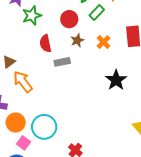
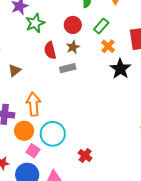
green rectangle: (97, 13) -> (101, 26), moved
brown star: (77, 40) -> (73, 47), moved
black star: (116, 80) -> (120, 69), moved
orange arrow: (23, 82) -> (33, 104), moved, turned 35

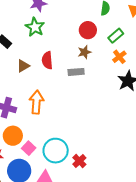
green star: (35, 23) -> (35, 27), moved, turned -30
red semicircle: (50, 50) -> (47, 60), moved
orange circle: (24, 131) -> (13, 136), moved
cyan circle: (53, 134) -> (56, 151), moved

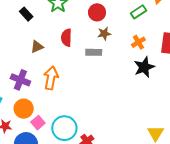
red circle: (88, 30) -> (97, 12), moved
green rectangle: (116, 36) -> (138, 12), moved
brown triangle: (23, 66) -> (37, 47), moved

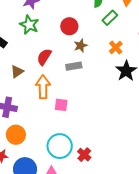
red semicircle: (66, 38) -> (44, 57), turned 42
orange arrow: (51, 78) -> (43, 87), moved
pink square: (38, 123) -> (61, 105), moved, turned -32

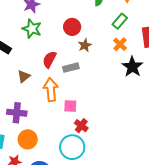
green rectangle: (110, 18) -> (120, 21), moved
gray rectangle: (74, 66) -> (71, 68), moved
red cross: (84, 155) -> (81, 126), moved

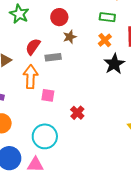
green rectangle: (120, 21) -> (107, 17), turned 49
red cross: (81, 126) -> (77, 113), moved

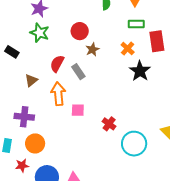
green rectangle: (107, 17) -> (136, 24), moved
gray rectangle: (53, 57) -> (78, 72), turned 70
cyan circle: (45, 136) -> (134, 144), moved

